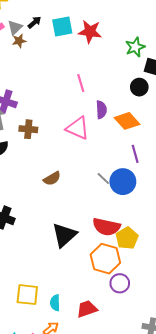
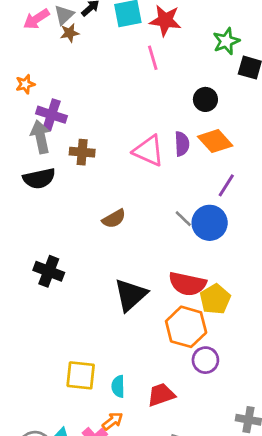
pink line: (81, 83) -> (153, 58), moved
black circle: (139, 87) -> (205, 99), moved
purple semicircle: (101, 110) -> (182, 144), moved
purple line: (135, 154) -> (226, 185), turned 48

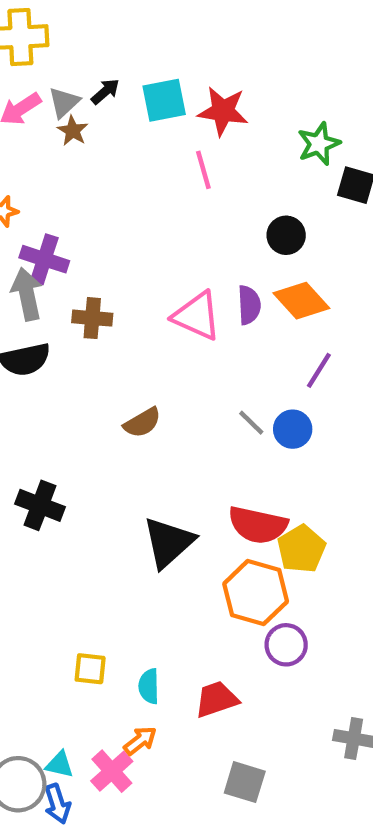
brown star: (70, 33) -> (73, 131), turned -30
blue circle: (210, 223) -> (293, 429), size x0.7
yellow square: (81, 375) -> (90, 669), size x0.7

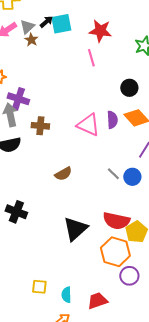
cyan square: (164, 100) -> (61, 24), moved

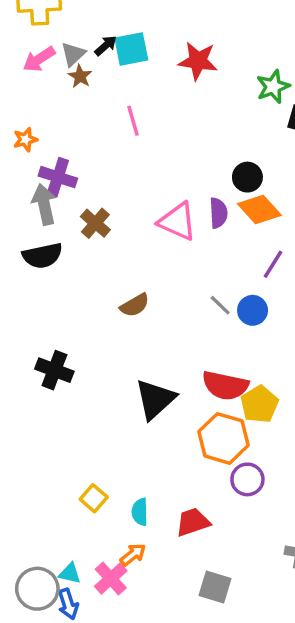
pink line: (91, 58) -> (133, 121), moved
black circle: (129, 88) -> (247, 177), moved
brown cross: (40, 126) -> (95, 223), turned 36
yellow square: (39, 287) -> (94, 498), turned 35

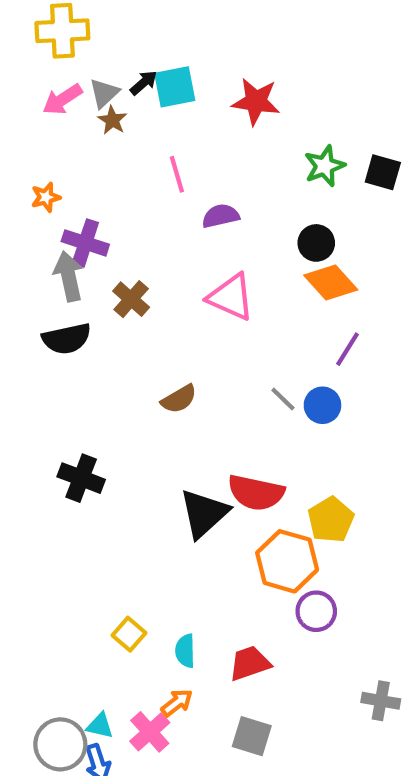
green star: (273, 87) -> (325, 166), moved
purple semicircle: (218, 213) -> (221, 216), moved, turned -100
red semicircle: (225, 385) -> (256, 493), moved
gray square: (215, 587) -> (252, 736), moved

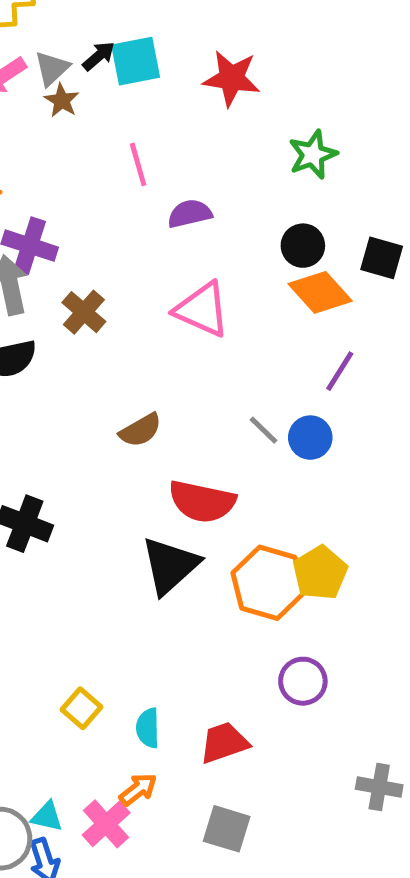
black square: (383, 172) -> (382, 258), moved
red semicircle: (256, 493) -> (202, 502), moved
orange hexagon: (287, 561) -> (268, 583), moved

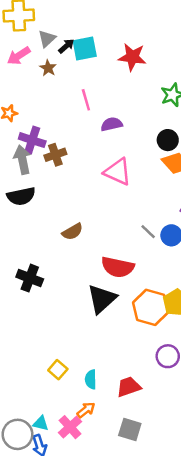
gray triangle: (52, 68) -> (47, 39), moved
brown cross: (84, 312) -> (55, 155), moved, turned 30
brown semicircle: (140, 430) -> (72, 232), moved

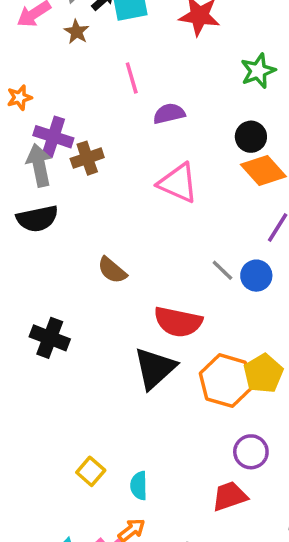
brown semicircle: (72, 232) -> (112, 270), turned 70
red trapezoid: (129, 387) -> (230, 496), moved

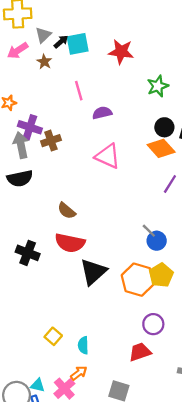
black circle: (251, 137) -> (164, 127), moved
gray line: (222, 270) -> (149, 231), moved
blue circle: (256, 276) -> (157, 241), moved
red semicircle: (178, 322) -> (70, 243), moved

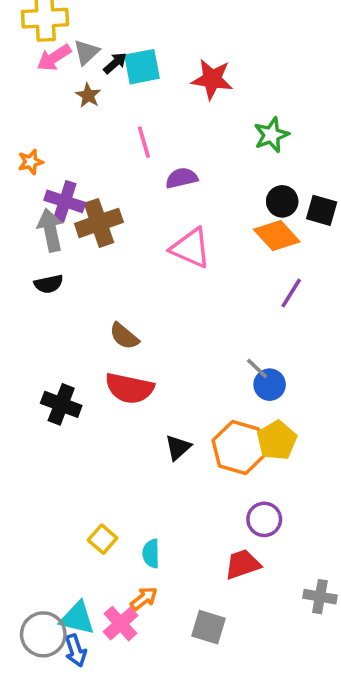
pink arrow: (18, 51) -> (54, 58), moved
brown cross: (51, 141) -> (99, 223), size x1.4
black semicircle: (20, 178) -> (49, 284), size x0.7
black triangle: (93, 272) -> (178, 448), moved, size x0.6
cyan triangle: (38, 385) -> (77, 618), size x1.5

